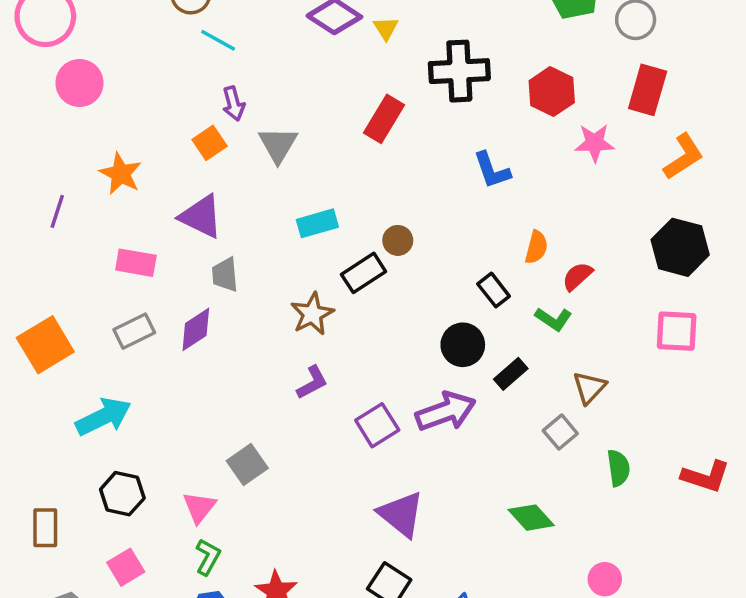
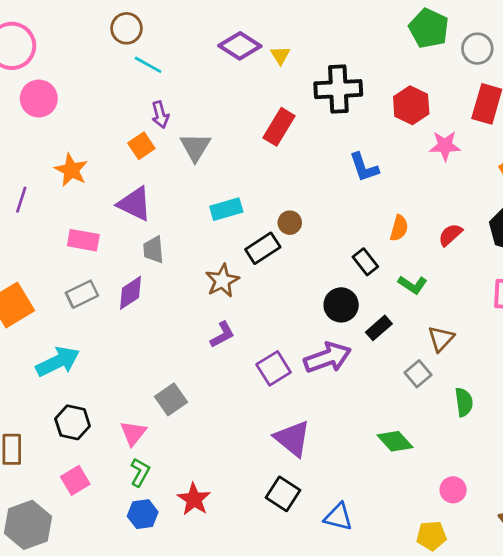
red semicircle: (577, 276) -> (450, 235), moved

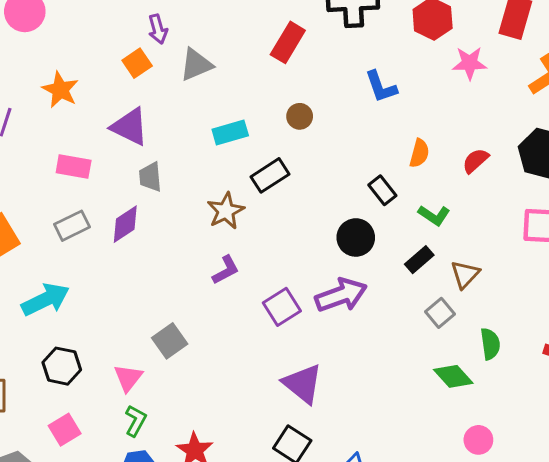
gray triangle: (195, 147) -> (196, 65), turned 36
brown circle: (290, 223) -> (300, 116), moved
black rectangle: (379, 328) -> (419, 260), moved
green diamond: (395, 441) -> (453, 376), moved

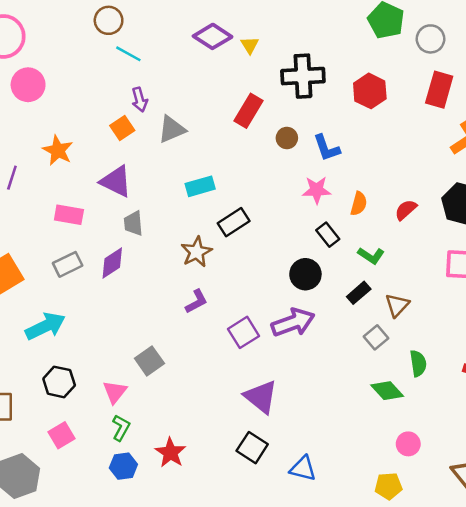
pink star: (470, 63) -> (317, 190), moved
brown circle: (300, 116) -> (287, 138), moved

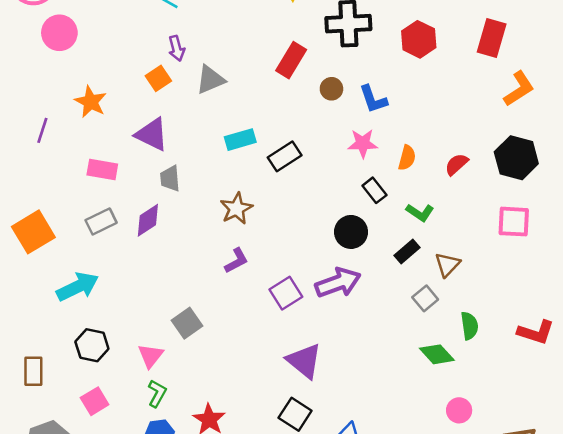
black rectangle: (234, 222) -> (285, 156), moved

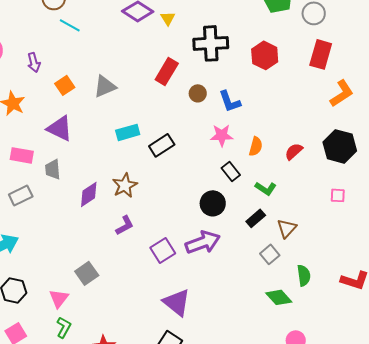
purple arrow: (177, 48) -> (34, 62), moved
gray trapezoid: (170, 179) -> (53, 169), moved
purple diamond: (148, 220) -> (89, 194), moved
pink square: (514, 222) -> (338, 195), size x0.6

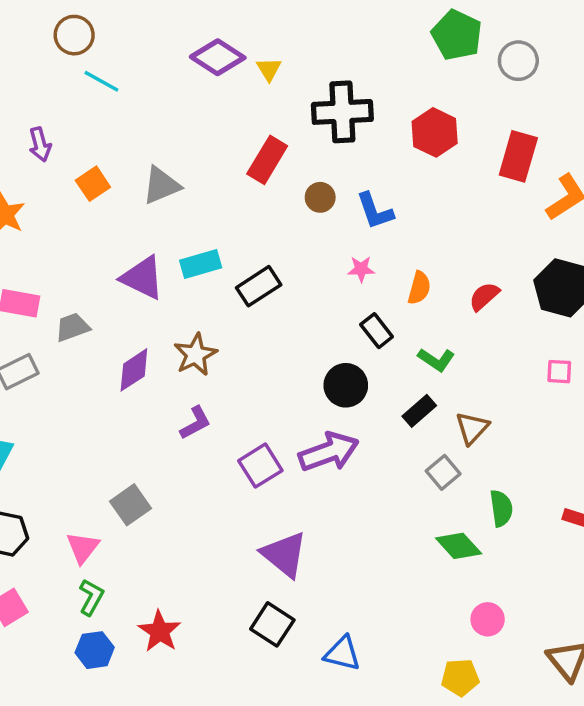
red rectangle: (321, 54) -> (518, 156), moved
purple triangle: (60, 128) -> (142, 278), moved
pink star: (222, 135) -> (361, 269), size x0.7
gray trapezoid: (53, 169) -> (72, 327), turned 75

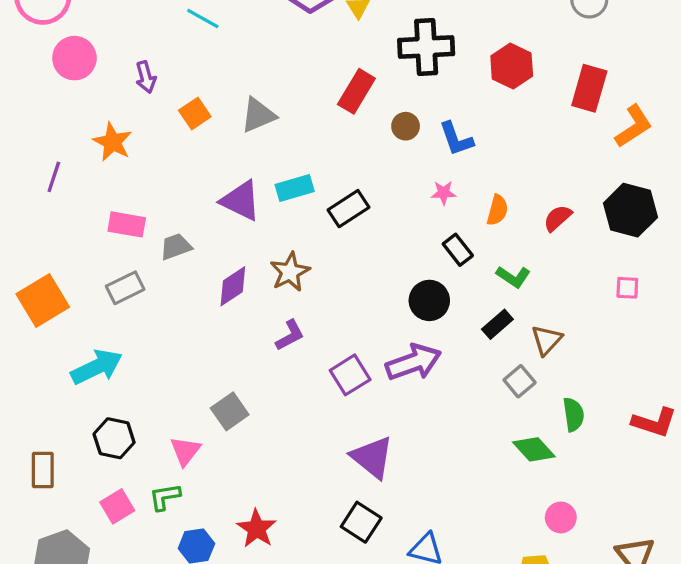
green L-shape: (91, 597) -> (165, 497), moved, turned -128

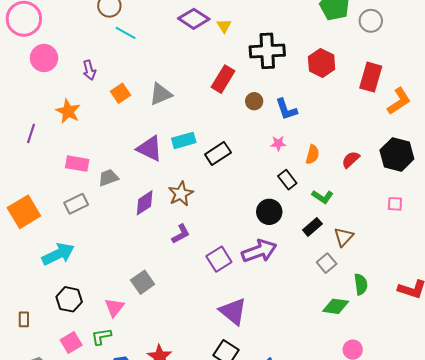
green diamond: (534, 449) -> (336, 306), turned -40
brown rectangle: (43, 470) -> (24, 319), size x0.7

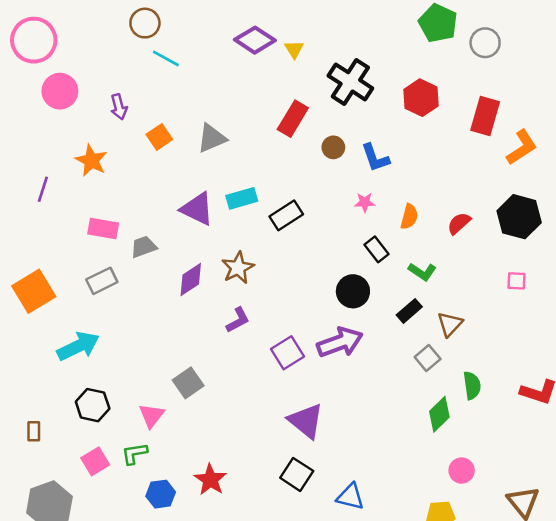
black cross: (267, 51) -> (350, 82), turned 36
green diamond: (336, 306) -> (439, 414), turned -52

